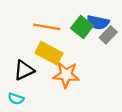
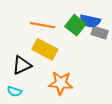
gray rectangle: (108, 35) -> (100, 33), turned 63
orange star: (66, 75) -> (61, 83), moved

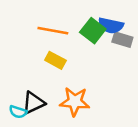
yellow rectangle: (45, 49) -> (55, 60), size x0.7
black triangle: (22, 65) -> (33, 103), moved

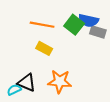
black triangle: (33, 103) -> (27, 83), turned 48
cyan semicircle: (18, 112) -> (14, 90), turned 136

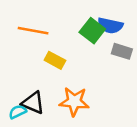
orange line: (42, 25) -> (33, 31), moved
gray rectangle: (98, 32) -> (122, 51), moved

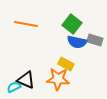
blue semicircle: (110, 26) -> (77, 42), moved
yellow rectangle: (55, 60) -> (66, 64), moved

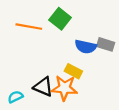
green square: (72, 24) -> (60, 19), moved
black triangle: (26, 80) -> (43, 87), moved

